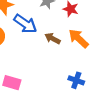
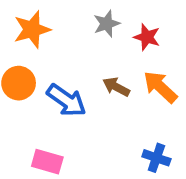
blue arrow: (25, 24) -> (66, 100), moved

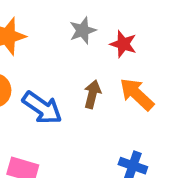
brown arrow: (116, 87) -> (92, 94), turned 76

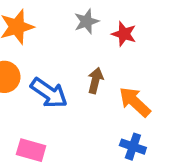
orange arrow: (137, 94) -> (135, 102), moved

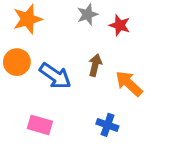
blue cross: (133, 147) -> (107, 125), moved

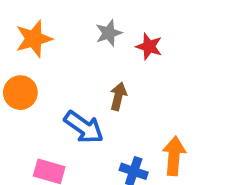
blue arrow: (55, 76) -> (84, 127), moved
orange arrow: (129, 84) -> (174, 156), moved, turned 52

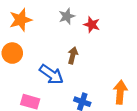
orange arrow: (174, 156) -> (120, 92), moved

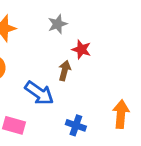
red star: (92, 25) -> (81, 49), moved

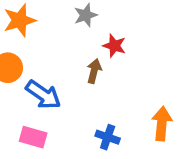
blue arrow: (39, 93) -> (43, 95), moved

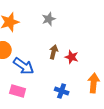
red star: (114, 46) -> (72, 57), moved

